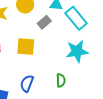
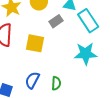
green semicircle: (61, 80) -> (56, 83), moved

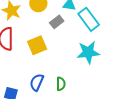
yellow square: (35, 43) -> (37, 45), turned -30

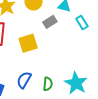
cyan rectangle: (89, 19) -> (82, 23), size x0.6
cyan star: (88, 52) -> (76, 83), moved, turned 30

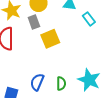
gray rectangle: (50, 22) -> (34, 22), moved, turned -72
yellow square: (28, 43) -> (50, 39), moved

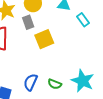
green semicircle: (61, 84) -> (55, 84), turned 112

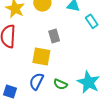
gray rectangle: (28, 22) -> (54, 36), moved
yellow square: (44, 39) -> (41, 57), moved, turned 30

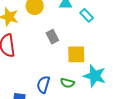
yellow square: (41, 57) -> (76, 54), moved

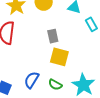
yellow square: (76, 54) -> (59, 57), moved

